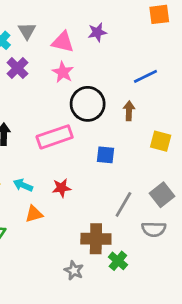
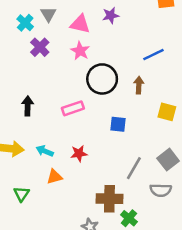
pink rectangle: (55, 137) -> (73, 108), size x0.7

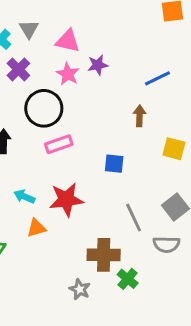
purple star: (111, 15) -> (98, 65), moved
black circle: (102, 79) -> (44, 108), moved
red star: (79, 153) -> (66, 200), size x1.6
gray line: (134, 168) -> (134, 217), turned -55

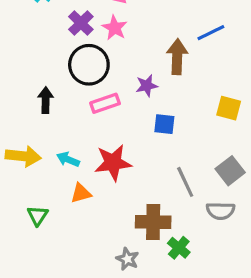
purple star: (98, 65) -> (147, 86), moved
purple cross: (18, 69) -> (81, 23), moved
brown arrow: (140, 116) -> (177, 57), moved, size x1.5

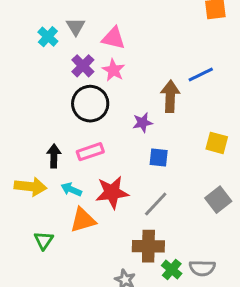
black arrow: (46, 100) -> (54, 156), moved
pink rectangle: (105, 103) -> (90, 152), moved
gray line: (185, 182) -> (156, 204), moved, turned 68
orange triangle: (81, 193) -> (83, 220), size x1.4
gray semicircle: (221, 211) -> (202, 268), moved

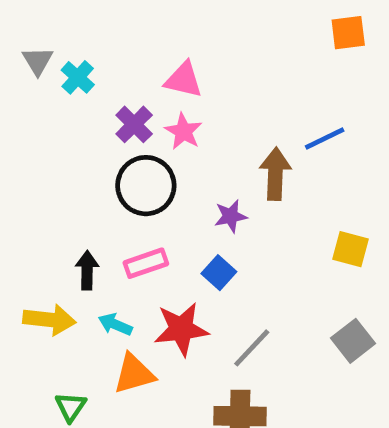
gray triangle: (76, 27) -> (38, 61), moved
blue square: (159, 157) -> (219, 273), moved, turned 36

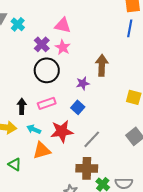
blue line: (325, 139) -> (130, 28), moved, turned -54
green triangle: (71, 407) -> (15, 164), turned -32

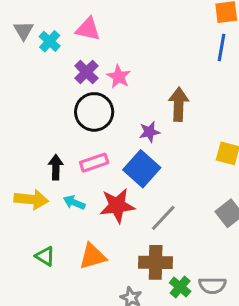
pink triangle: (63, 25) -> (88, 29), moved
blue square: (78, 107) -> (142, 169), size x1.6
orange triangle: (42, 150) -> (93, 256), moved

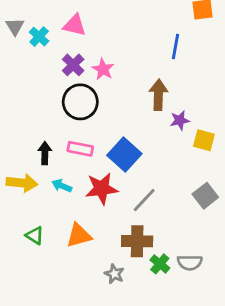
blue line: (222, 47) -> (175, 46), moved
purple star: (149, 132) -> (180, 120), moved
pink rectangle: (94, 163) -> (80, 149), turned 30

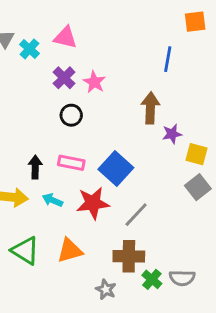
black circle: (80, 102) -> (71, 115), size x0.6
gray square: (205, 196) -> (198, 187), moved
green triangle: (35, 236) -> (25, 251), size x1.5

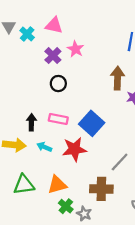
pink star: (94, 82) -> (76, 49), moved
gray line: (136, 215) -> (120, 162), moved
green triangle: (25, 251) -> (24, 185), turned -40
green cross: (152, 279) -> (66, 206), moved

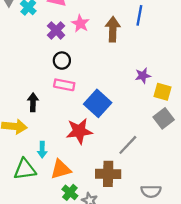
brown arrow: (117, 78) -> (113, 29), moved
pink rectangle: (58, 119) -> (64, 85), moved
cyan arrow: (44, 147) -> (42, 150), moved, turned -112

